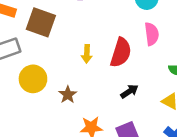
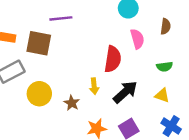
yellow arrow: (87, 54) -> (94, 86), moved
black arrow: (129, 91) -> (125, 92), size x1.6

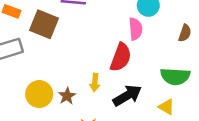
pink semicircle: (137, 39) -> (136, 29), moved
green semicircle: (165, 67) -> (175, 76), size x1.6
yellow circle: (39, 94) -> (39, 94), moved

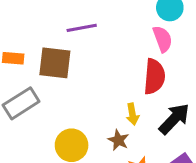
brown star: (67, 96) -> (118, 140), moved

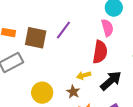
purple line: (82, 28) -> (63, 30), moved, turned -48
yellow arrow: (132, 114) -> (84, 75), turned 80

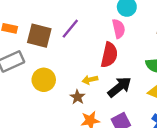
yellow circle: (42, 93) -> (44, 80), moved

